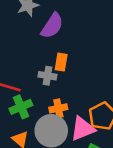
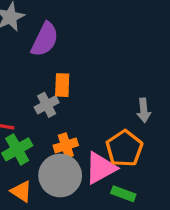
gray cross: (47, 76) -> (47, 105), turned -30

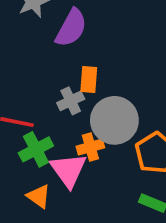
pink triangle: (100, 168) -> (68, 170), moved, turned -39
gray circle: (60, 175) -> (114, 120), moved

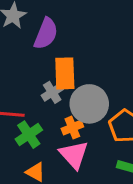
orange rectangle: (89, 79) -> (65, 73), size x1.5
pink triangle: (68, 170) -> (74, 155), moved

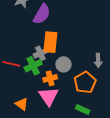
gray circle: (89, 104) -> (63, 64), size x0.6
green cross: (29, 135) -> (33, 66), moved

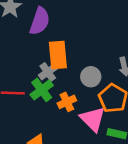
gray circle: (63, 64) -> (91, 77), moved
pink triangle: (49, 96) -> (93, 119), moved

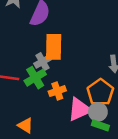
gray circle: (91, 77) -> (98, 112), moved
pink triangle: (93, 119) -> (79, 109), turned 45

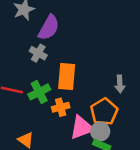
orange rectangle: (54, 47) -> (67, 76), moved
gray cross: (43, 62) -> (38, 53), moved, turned -35

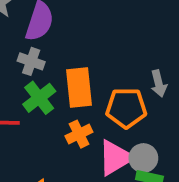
green cross: (39, 92) -> (39, 98), moved
orange pentagon: (104, 112) -> (126, 108), moved, turned -30

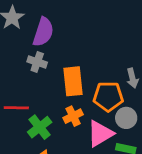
green cross: (39, 98) -> (40, 127), moved
gray circle: (143, 158) -> (126, 118), moved

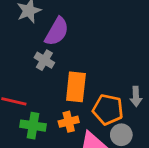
green cross: (40, 127) -> (33, 126), turned 35

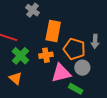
green cross: (33, 126) -> (20, 56), turned 30

